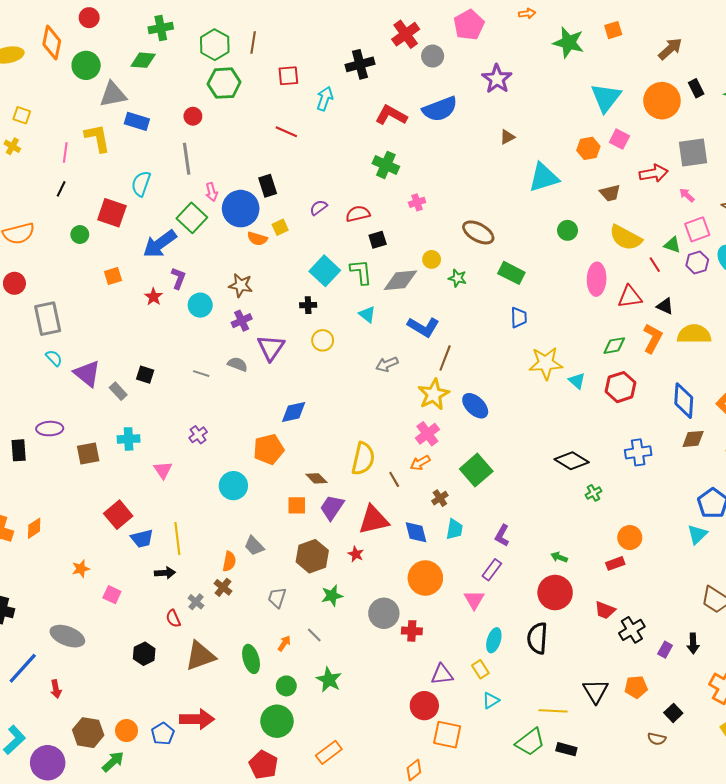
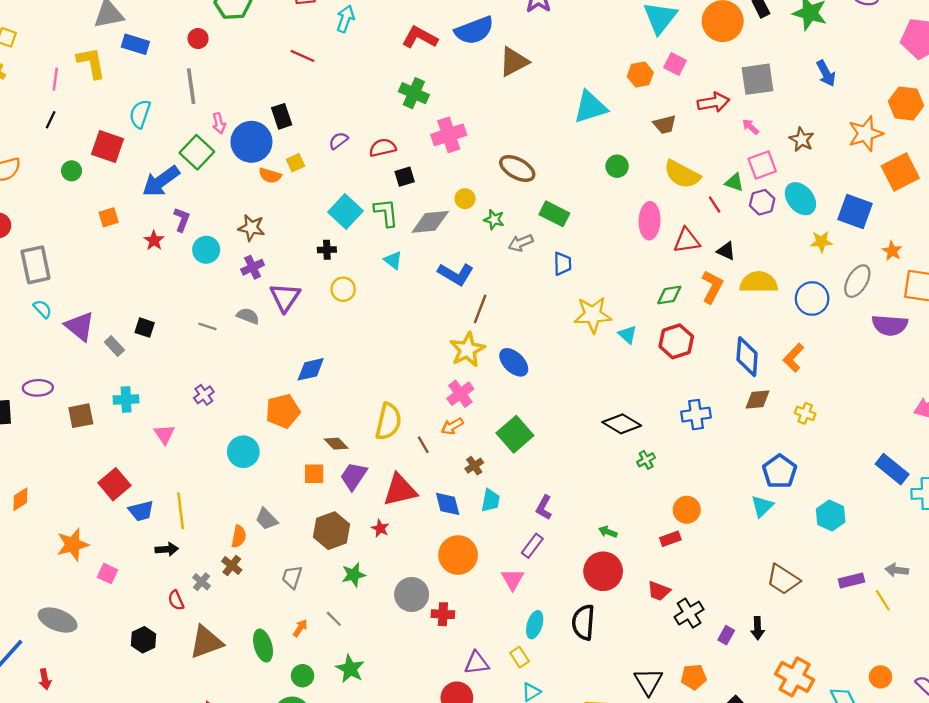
brown triangle: (507, 137) -> (514, 62), moved, size x1.8
pink cross: (417, 202) -> (449, 135), size x1.8
gray arrow: (387, 364) -> (521, 243), moved
orange star: (81, 569) -> (73, 545), size x1.6

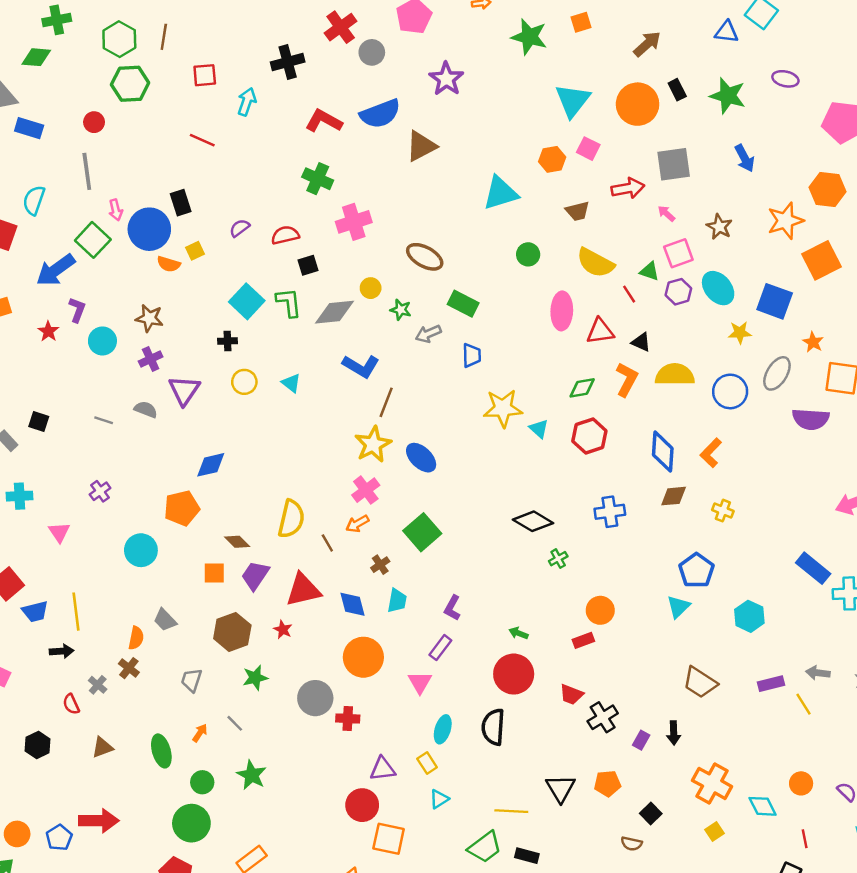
cyan triangle: (393, 260) -> (291, 383), moved
brown triangle: (206, 642) -> (102, 747), size x0.6

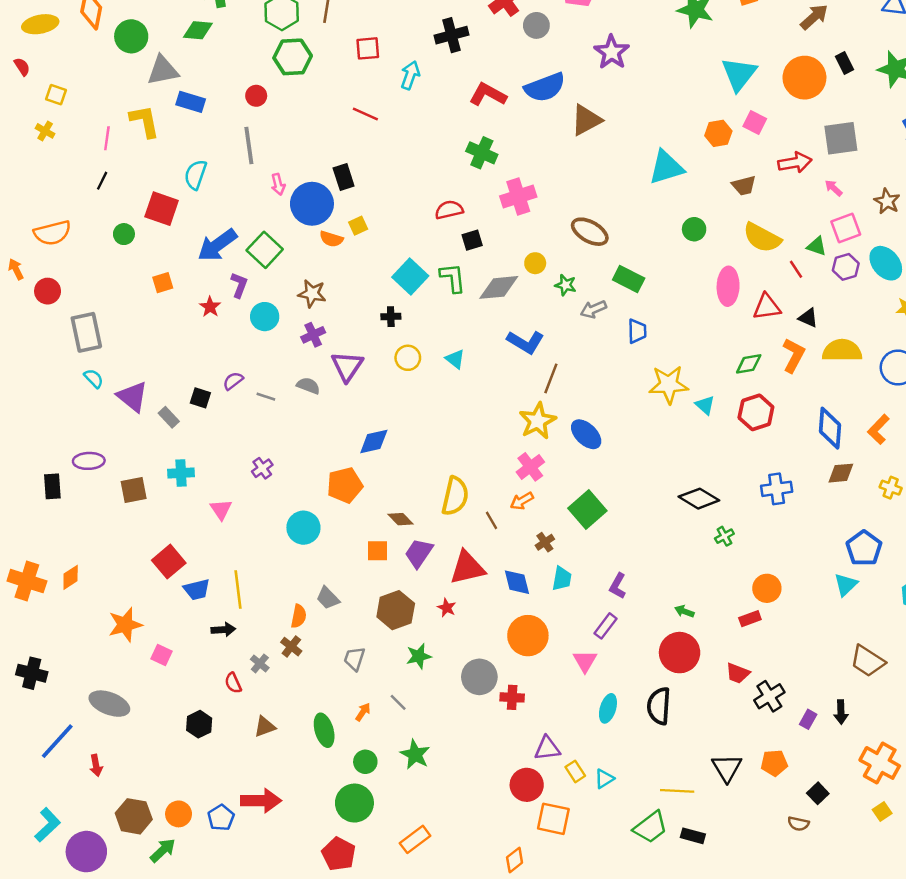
purple semicircle: (240, 228) -> (233, 381), moved
green square: (93, 240) -> (265, 250), moved
yellow rectangle: (427, 763) -> (575, 771), moved

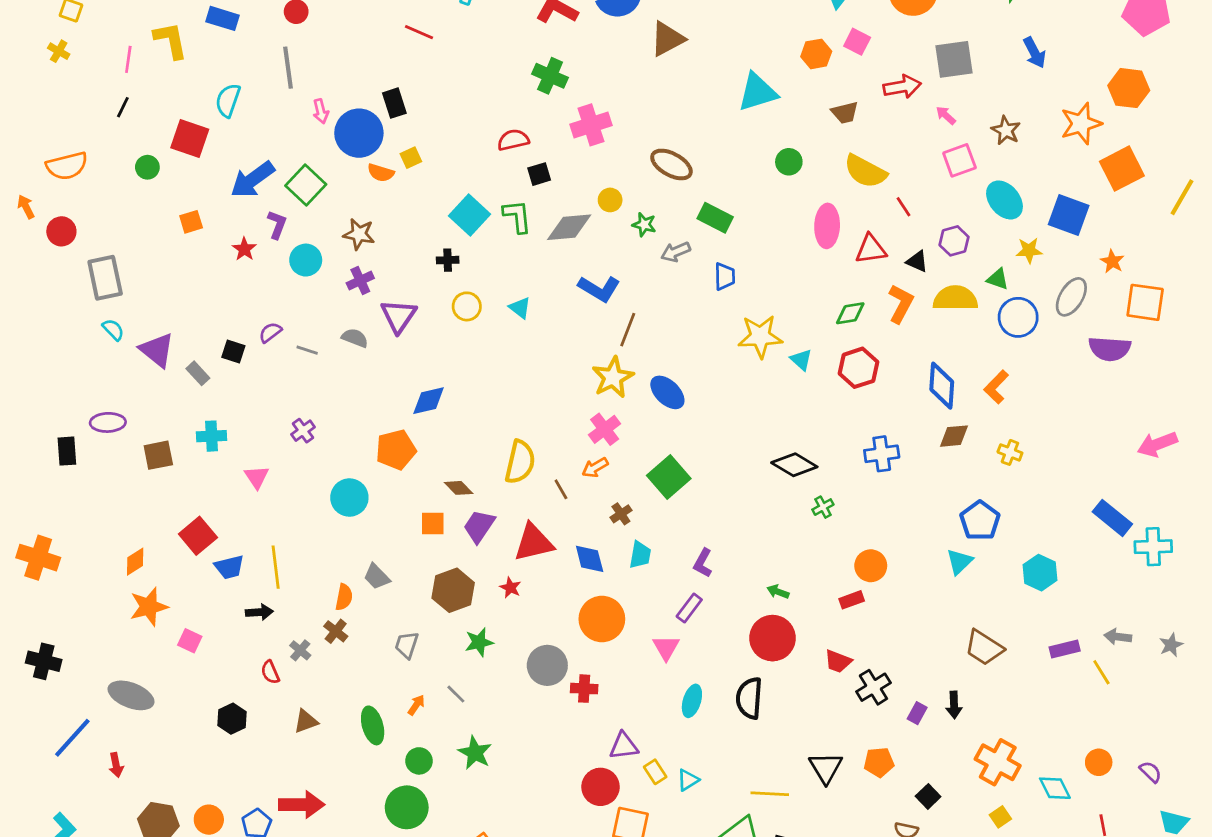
green triangle: (817, 246) -> (998, 279), moved
purple hexagon: (846, 267) -> (954, 241), moved
orange diamond: (71, 577) -> (135, 562), moved

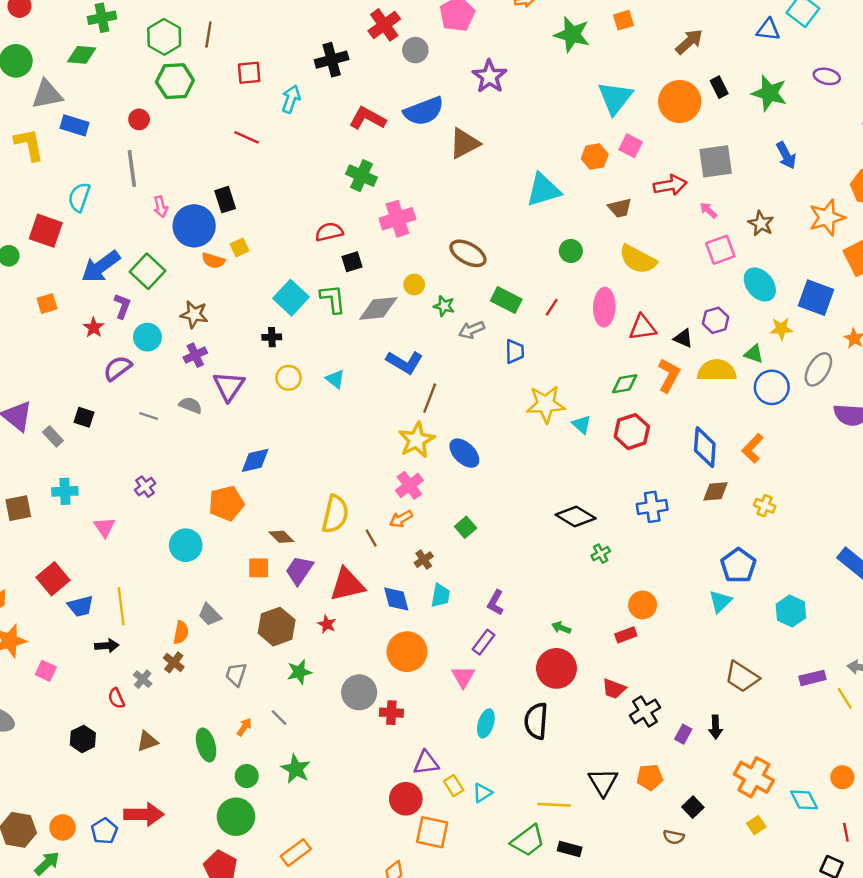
red line: (903, 207) -> (552, 307), moved, turned 66
purple semicircle: (270, 332) -> (118, 368), moved, size x1.4
green square: (669, 477) -> (466, 527), size x0.6

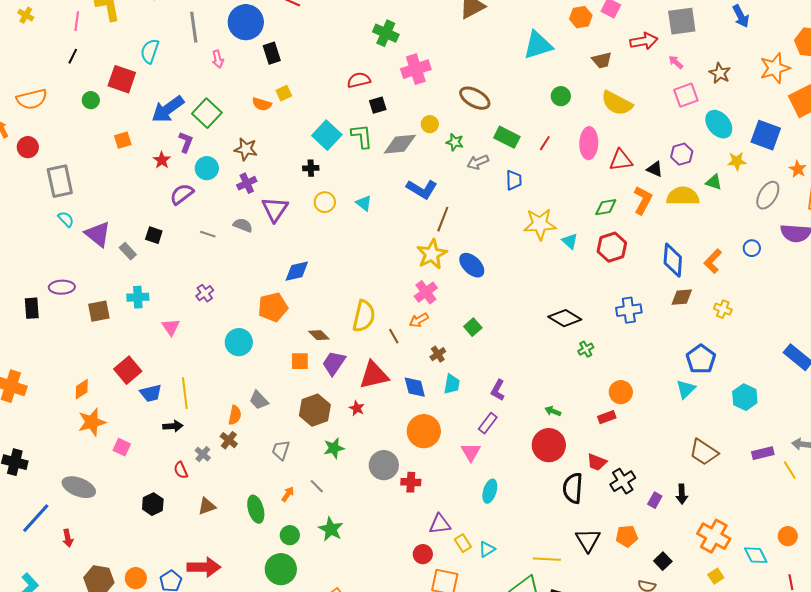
blue circle: (194, 226) -> (246, 22), moved
blue circle: (772, 387) -> (752, 248), moved, size x0.6
black semicircle: (536, 721) -> (573, 488), moved
red circle: (406, 799) -> (423, 554), size x0.7

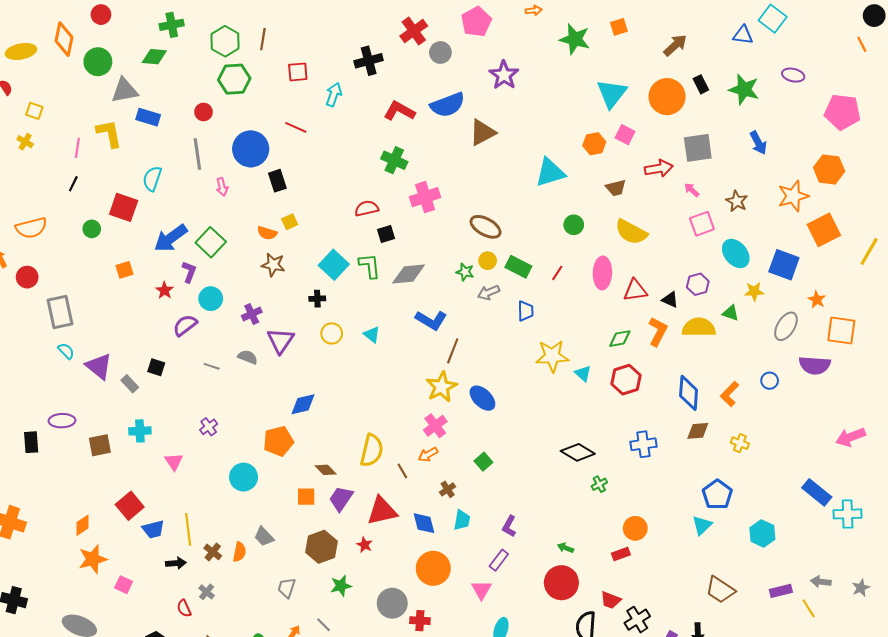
yellow circle: (430, 124) -> (488, 261), moved
brown star: (246, 149) -> (273, 265), moved
brown cross: (229, 440) -> (213, 552), moved

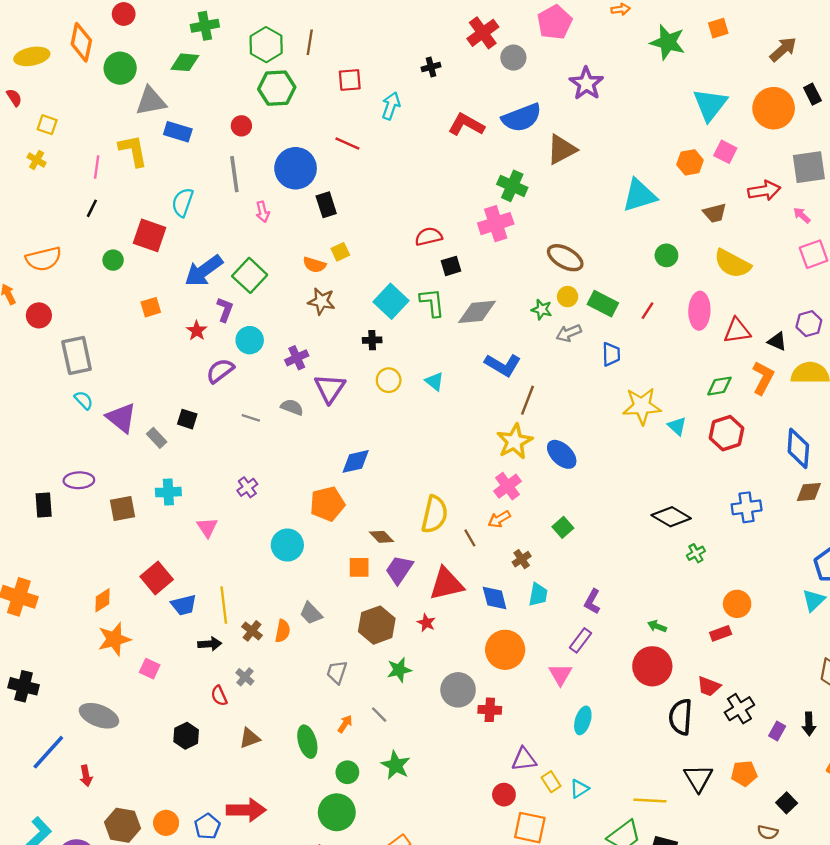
black cross: (369, 61) -> (431, 67), size x0.6
green cross: (394, 160) -> (512, 186), moved

